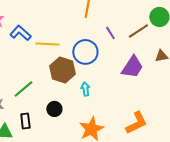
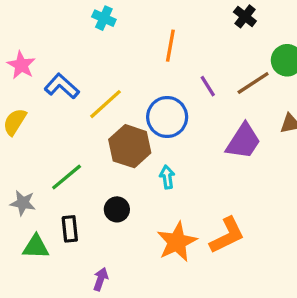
yellow line: (47, 44) -> (106, 104), turned -45
orange L-shape: (136, 123) -> (227, 235), moved

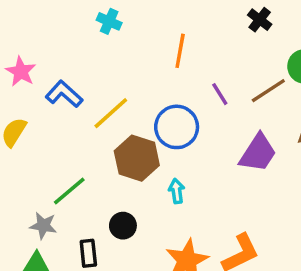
gray star: (23, 203) -> (43, 226), moved
black rectangle: (70, 229) -> (88, 253), moved

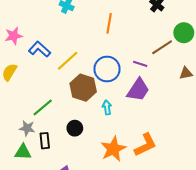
pink star: (21, 72) -> (14, 36), turned 30
purple line: (220, 94) -> (140, 64), moved, turned -40
purple trapezoid: (258, 153) -> (138, 90), moved
black rectangle: (88, 253) -> (45, 141), moved

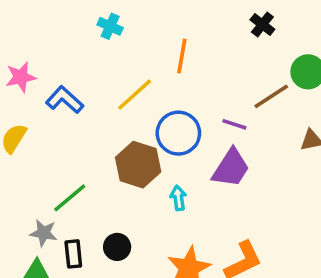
yellow line: (68, 61) -> (135, 95), moved
black circle: (75, 128) -> (117, 247), moved

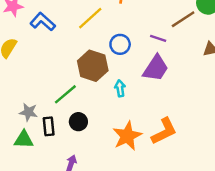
blue circle: (178, 133) -> (120, 44), size x0.7
green line: (70, 198) -> (65, 94), moved

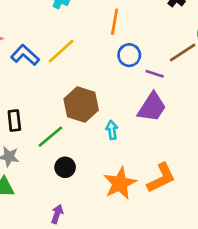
yellow line: (90, 18) -> (61, 51), moved
blue circle: (120, 44) -> (129, 55), moved
black rectangle: (49, 126) -> (14, 121), moved

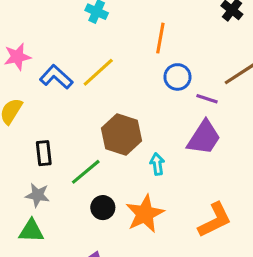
orange star: (120, 183) -> (145, 214), moved

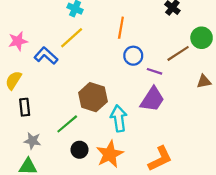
yellow line: (98, 72) -> (72, 38), moved
black rectangle: (44, 153) -> (25, 107), moved
cyan arrow: (157, 164) -> (119, 118), size x1.6

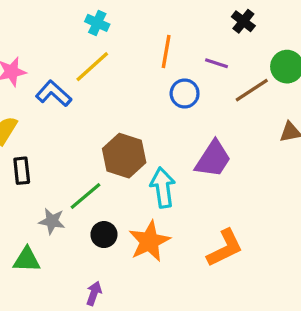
purple line: (155, 71) -> (216, 63), moved
gray star: (32, 141) -> (52, 221), moved

